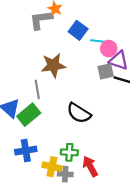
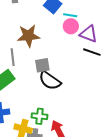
pink circle: (109, 49) -> (71, 26), moved
gray square: (106, 71) -> (42, 65), moved

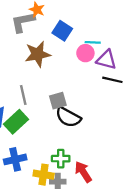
cyan line: (70, 15) -> (93, 42), moved
brown star: (28, 36) -> (38, 54), moved

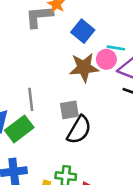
brown star: (38, 54) -> (84, 68), moved
black semicircle: (68, 117) -> (79, 130), turned -95

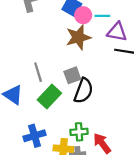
pink circle: (106, 59) -> (83, 15), moved
green rectangle: (19, 129) -> (49, 97), moved

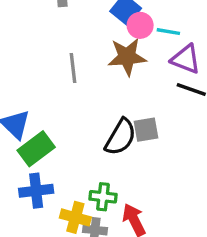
gray line: (38, 72) -> (73, 68), moved
gray square: (72, 75) -> (146, 130), moved
green rectangle: (49, 97) -> (36, 149), moved

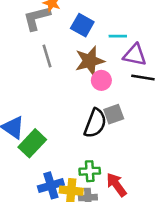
pink circle: (140, 25) -> (101, 80), moved
gray line: (73, 68) -> (47, 56), moved
blue cross: (36, 191) -> (51, 185), moved

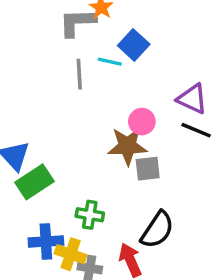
cyan line: (118, 36) -> (110, 62), moved
brown star: (90, 61) -> (127, 146), moved
black semicircle: (95, 123) -> (157, 230), moved
green cross: (90, 171) -> (90, 215), moved

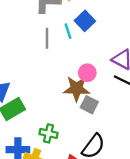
cyan line: (110, 62) -> (68, 31), turned 56
gray square: (148, 169) -> (89, 105), turned 30

